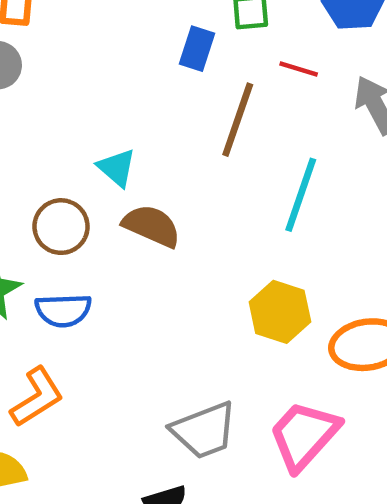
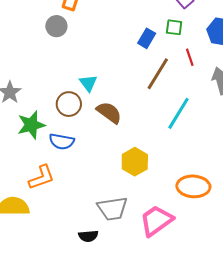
red line: (299, 69) -> (190, 57), turned 42
cyan triangle: (117, 168) -> (88, 83), moved
yellow hexagon: (280, 312) -> (135, 162), moved

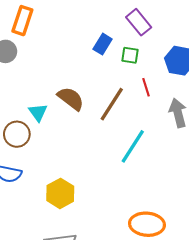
blue rectangle: (147, 38) -> (103, 44), moved
brown semicircle: (109, 113) -> (71, 99), moved
yellow hexagon: (135, 162) -> (60, 193), moved

